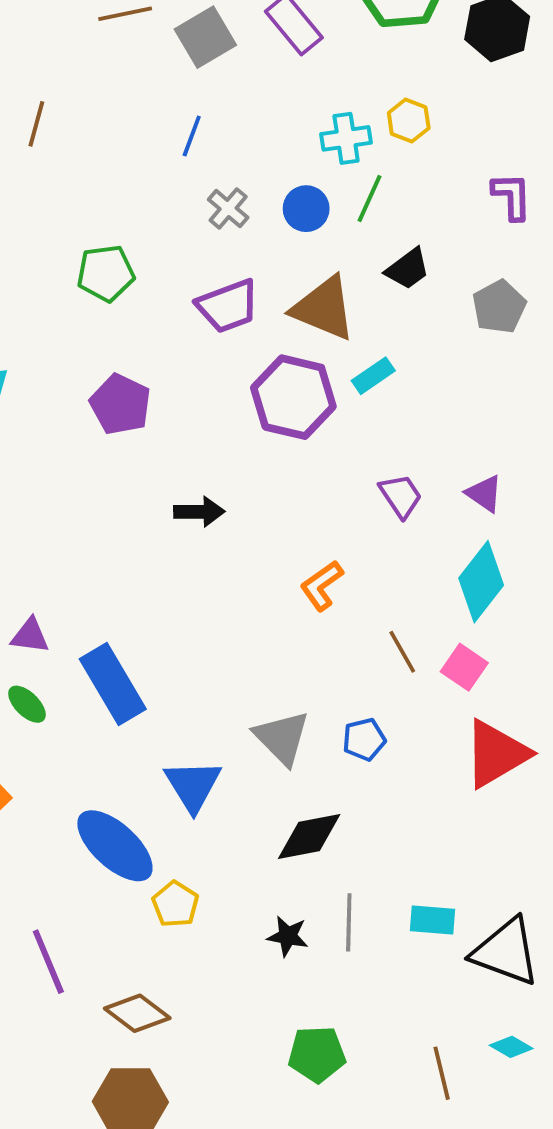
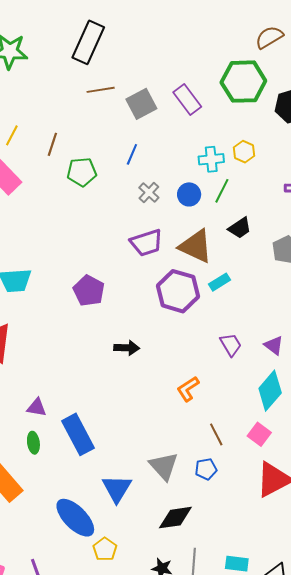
green pentagon: (106, 273) -> (82, 172), moved
brown line: (402, 652) -> (216, 434), moved
green ellipse: (27, 704) -> (33, 443), turned 35

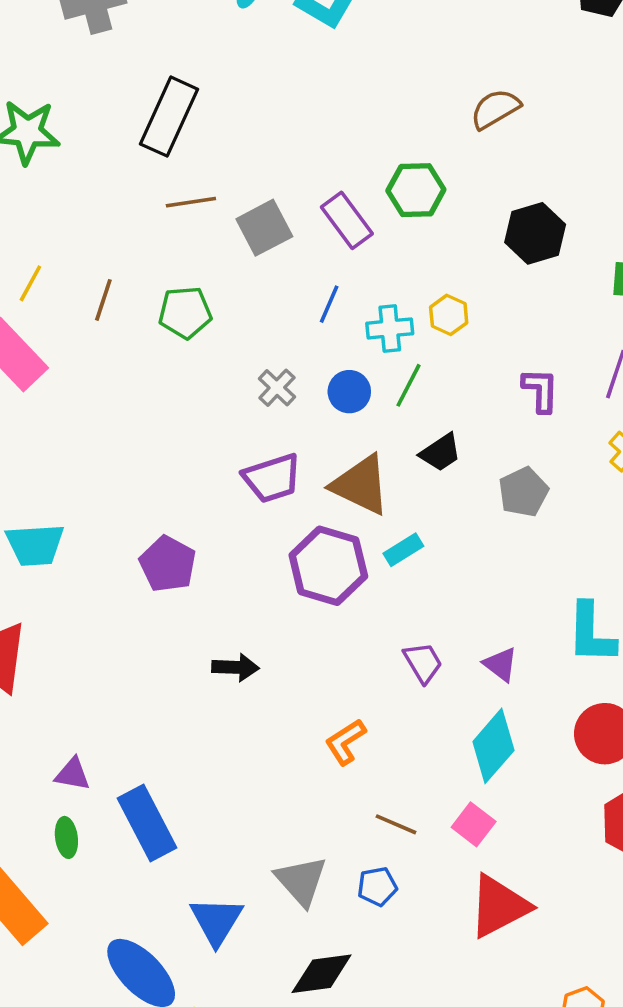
green hexagon: (243, 82) -> (416, 190), moved, size x0.7
blue line: (132, 154) -> (329, 304), moved
green pentagon: (82, 172) -> (185, 312), moved
brown line: (216, 434) -> (396, 824), turned -40

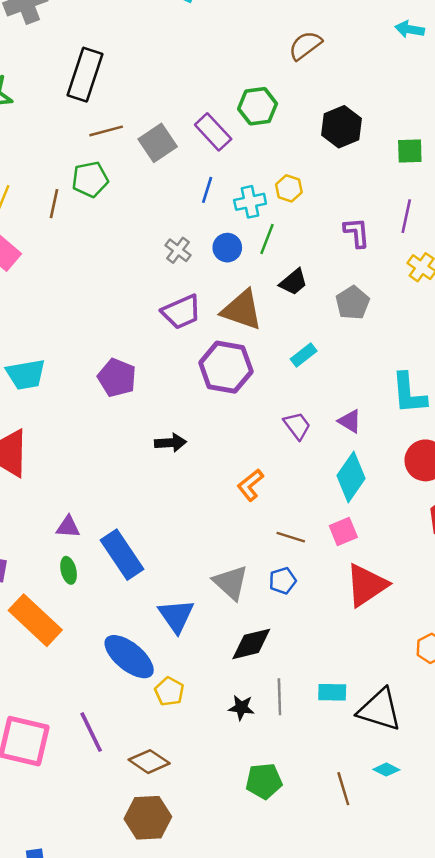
green pentagon: (185, 312) -> (90, 179), moved
cyan rectangle: (403, 550) -> (304, 355), moved
pink square: (474, 824) -> (343, 532), turned 36

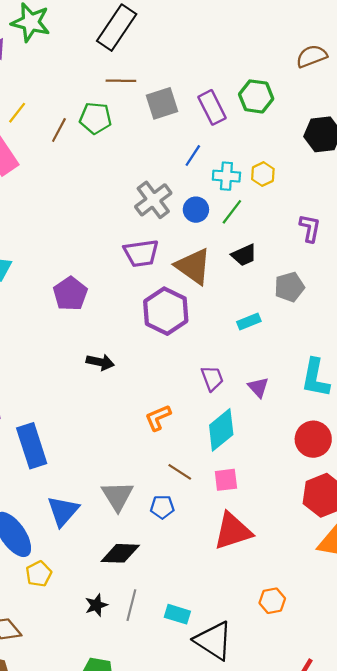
gray cross: (178, 250) -> (153, 200), size x1.6
cyan rectangle: (304, 355) -> (249, 321), moved
cyan diamond: (351, 477) -> (221, 430), moved
black star: (241, 708) -> (96, 605), turned 30

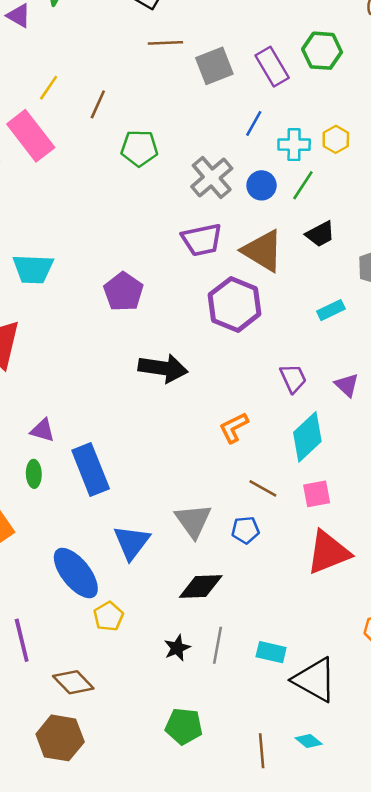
green pentagon: (95, 118) -> (139, 148), moved
black arrow: (100, 362) -> (163, 368), size x1.5

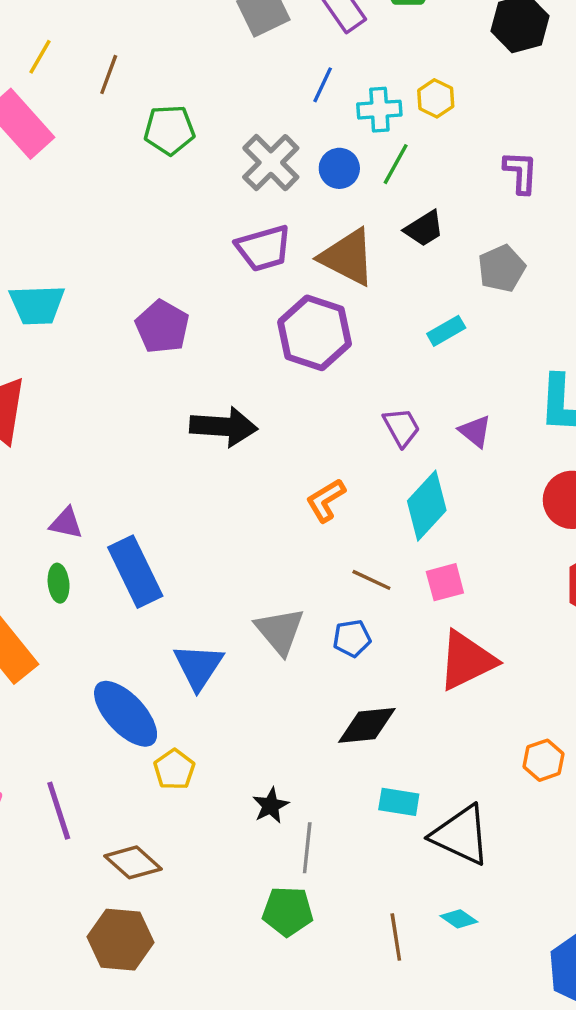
black diamond: (201, 586) -> (367, 725), moved
gray line: (217, 645) -> (307, 848), moved

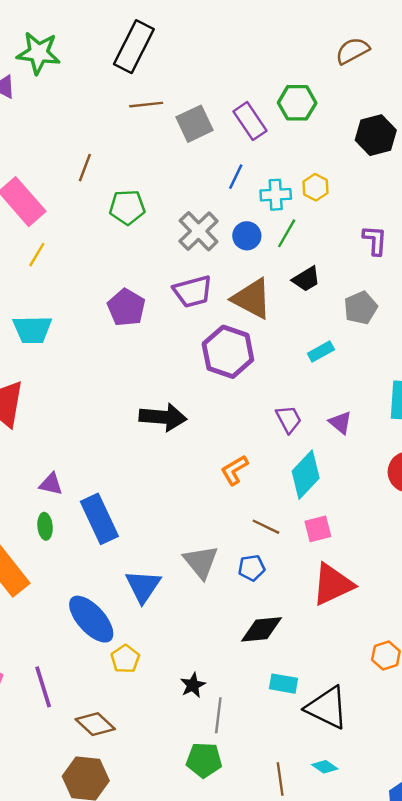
yellow line: (40, 57) -> (37, 255), moved
purple pentagon: (162, 327) -> (126, 307), moved

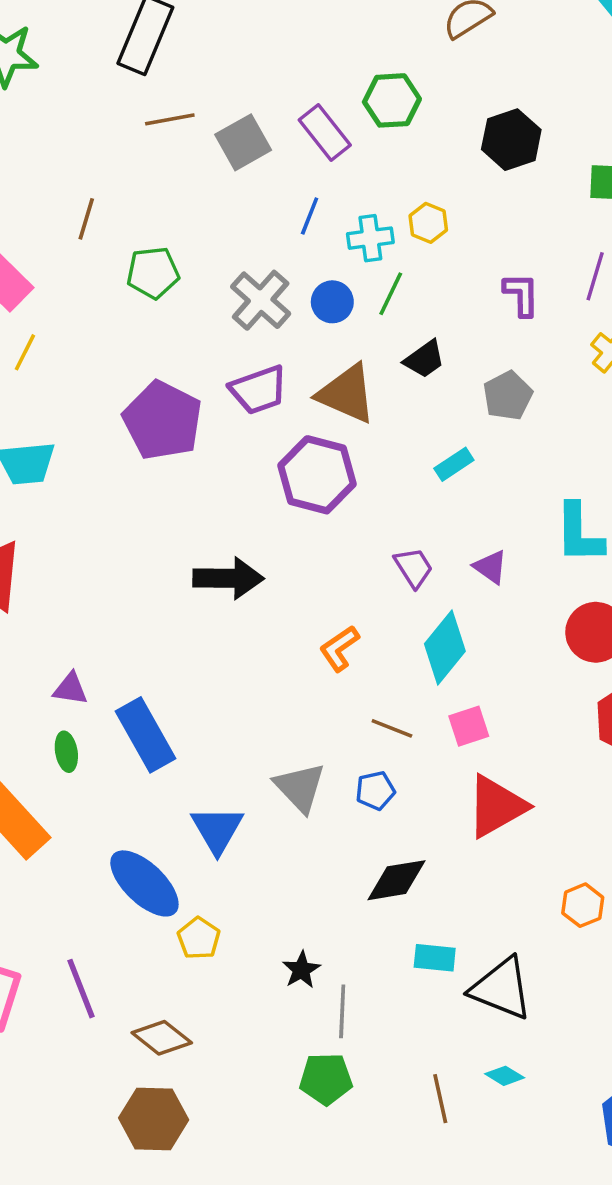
purple pentagon: (126, 307) -> (163, 420), size x1.4

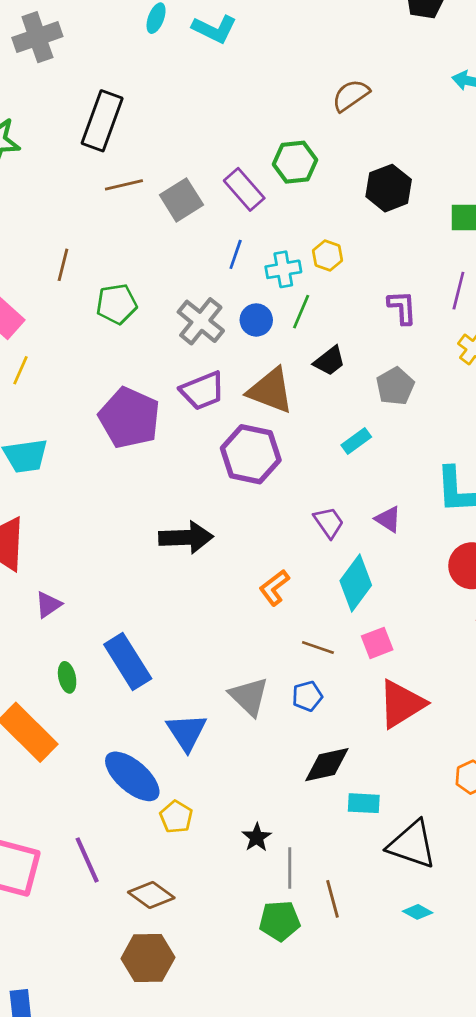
purple triangle: (70, 689) -> (48, 605), moved, turned -40
cyan rectangle: (435, 958) -> (364, 803), moved
brown line: (440, 1099) -> (333, 899), moved

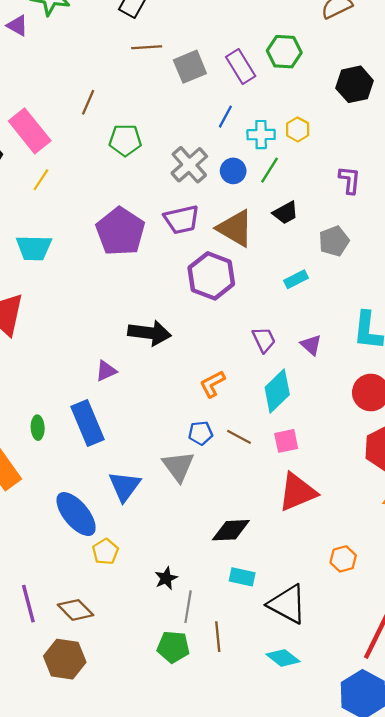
purple triangle: (48, 605) -> (106, 371), moved
blue pentagon: (307, 696) -> (201, 433), moved
cyan rectangle: (364, 803) -> (242, 577), moved
purple line: (87, 860) -> (28, 604), moved
cyan diamond: (418, 912) -> (283, 658), size x1.4

